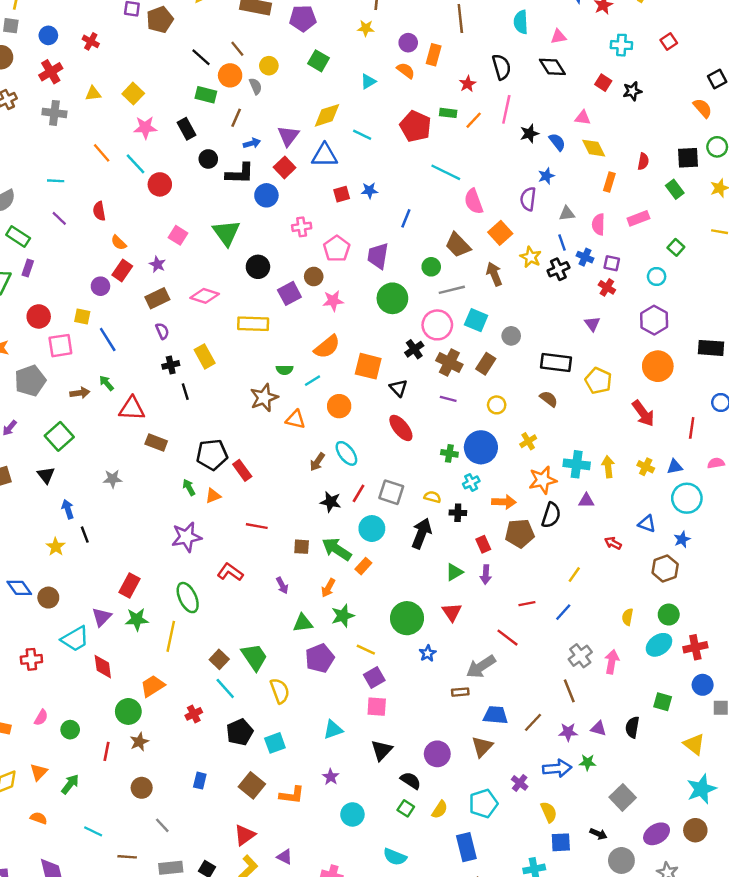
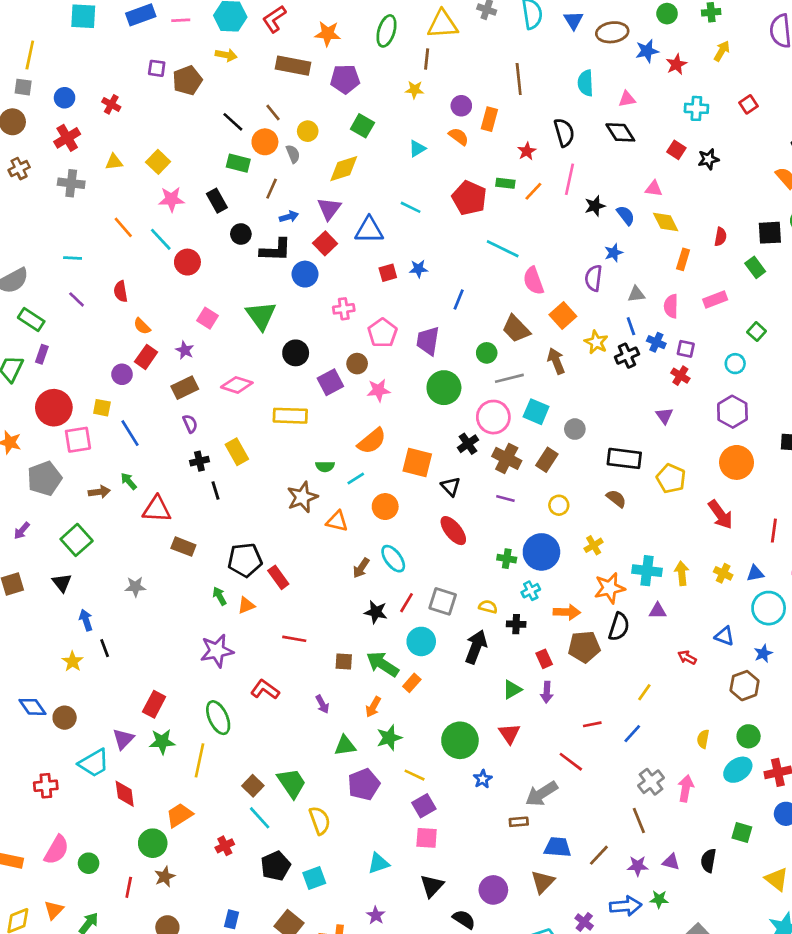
yellow diamond: (327, 115) -> (344, 169), moved
red circle: (39, 316) -> (54, 408), size x1.4
pink semicircle: (41, 718) -> (57, 850), size x1.6

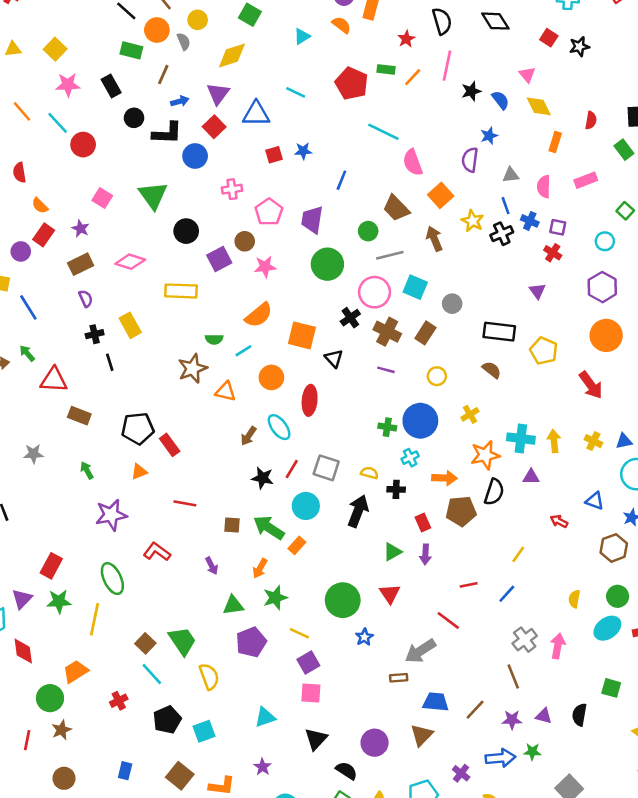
pink triangle: (654, 189) -> (527, 75), turned 42
red ellipse: (453, 531) -> (310, 400), moved, turned 44
green arrow: (220, 596) -> (87, 470), moved

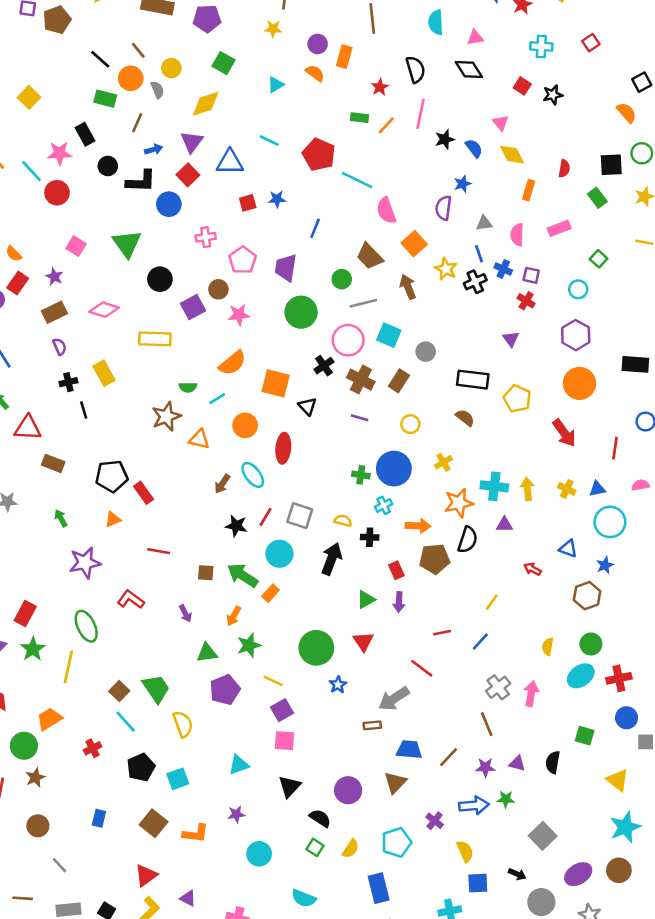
red pentagon: (352, 83) -> (319, 155), moved
pink star: (68, 85) -> (60, 153), moved
green star: (59, 601) -> (33, 649), turned -30
purple star: (263, 767) -> (236, 814), turned 30

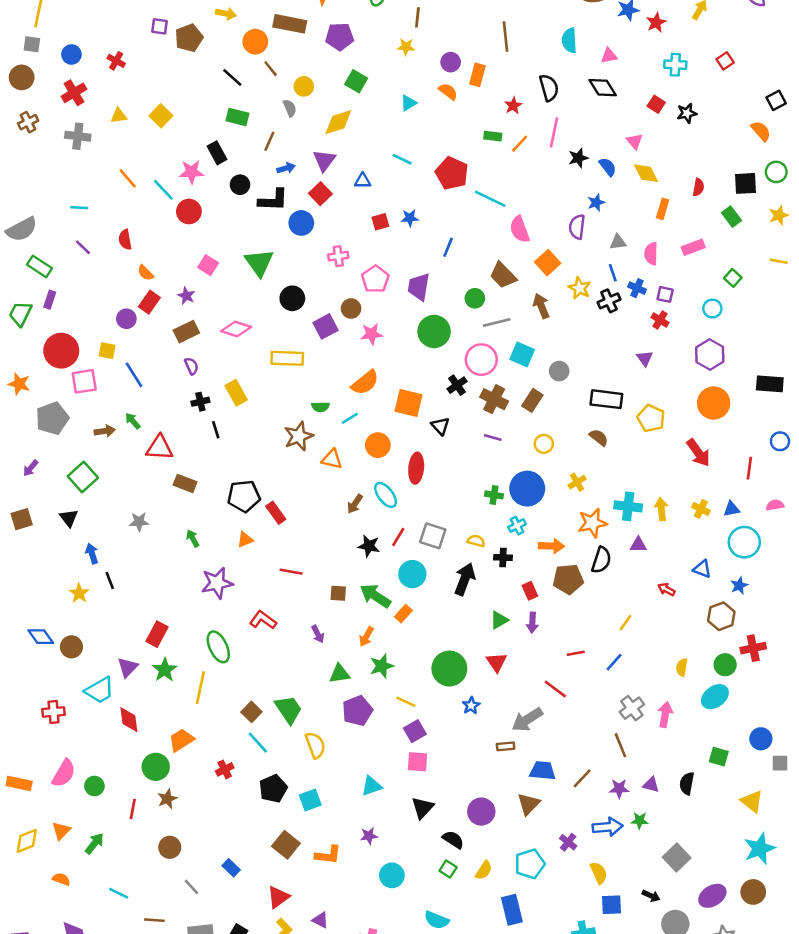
orange circle: (131, 78) -> (255, 42), moved
blue triangle: (230, 162) -> (363, 181), size x0.6
red cross: (619, 678) -> (753, 648), moved
blue rectangle: (99, 818) -> (231, 868), moved, turned -60

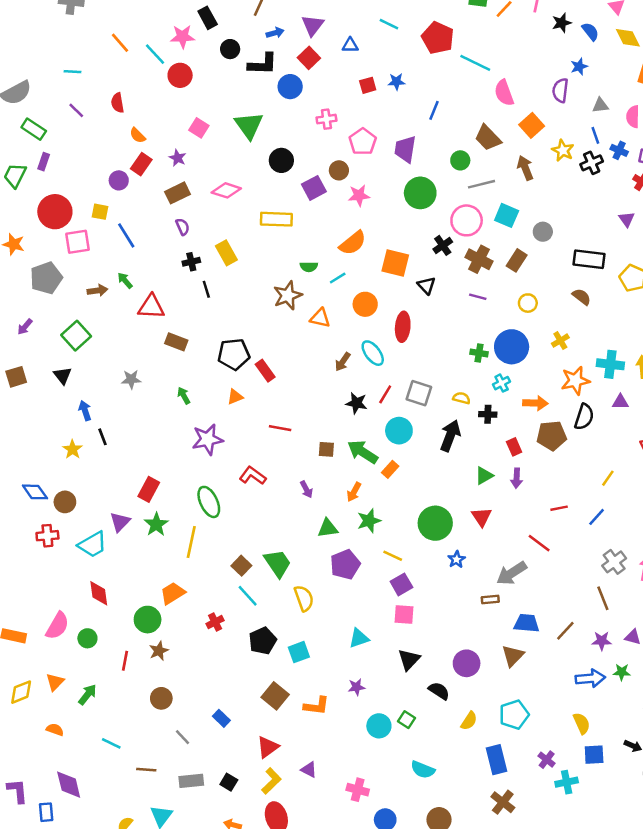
red cross: (54, 712) -> (47, 536), moved
red diamond: (129, 720) -> (99, 593), moved
purple cross: (568, 842) -> (547, 760), moved
green square: (448, 869) -> (406, 720), moved

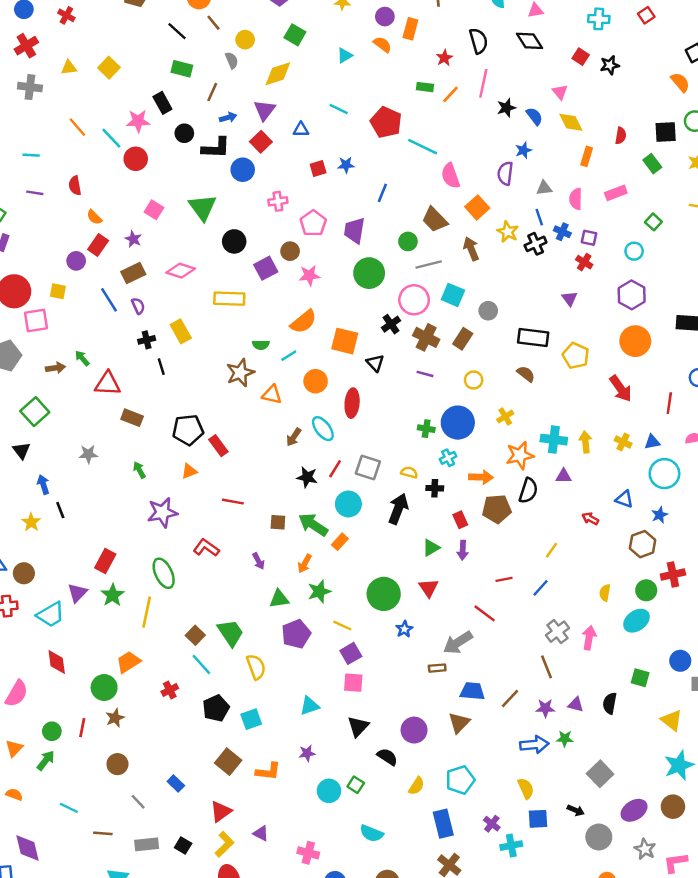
purple line: (76, 110) -> (35, 193), turned -35
blue line: (126, 235) -> (109, 300), moved
green circle: (87, 638) -> (52, 731), moved

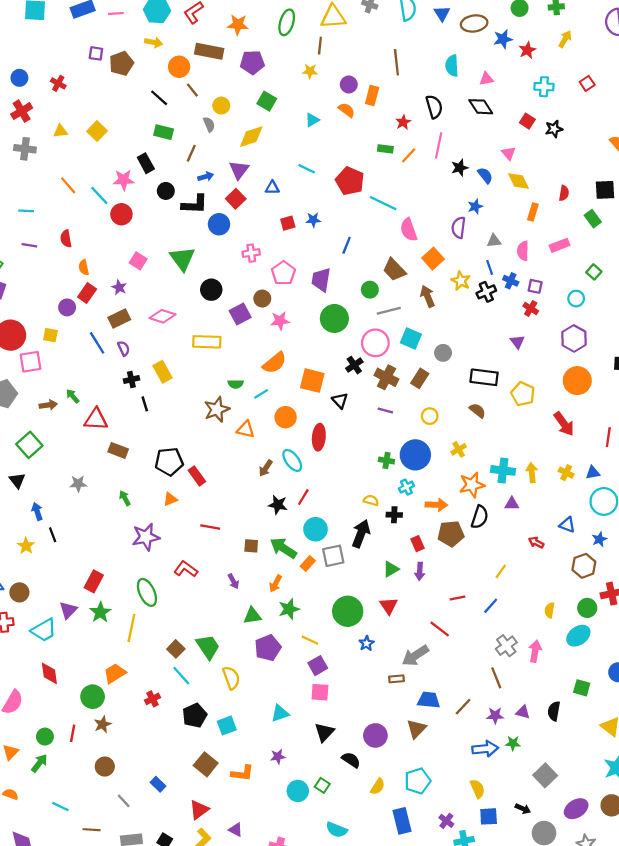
orange semicircle: (94, 217) -> (84, 267), turned 32
gray square: (368, 468) -> (333, 556), moved, turned -30

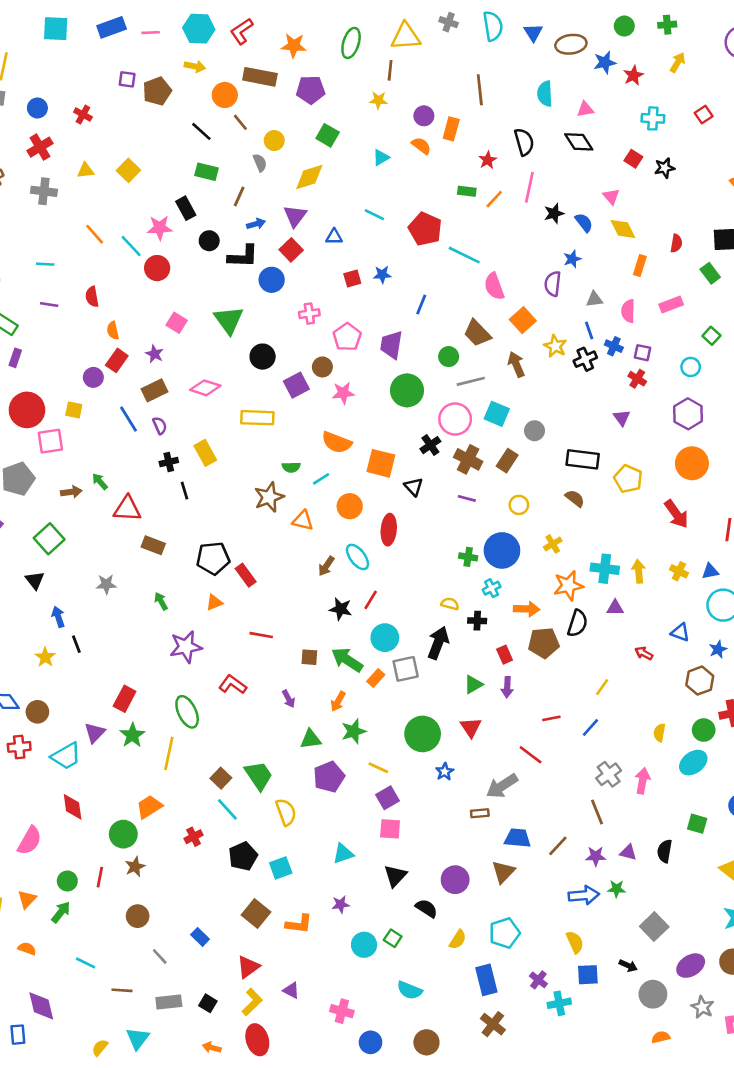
orange semicircle: (274, 363) -> (337, 442), turned 60

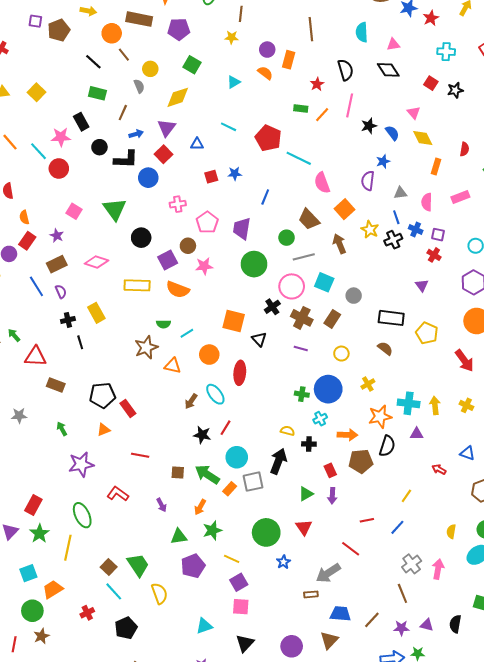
orange semicircle: (337, 442) -> (178, 289), moved
cyan square: (281, 868) -> (28, 573), moved

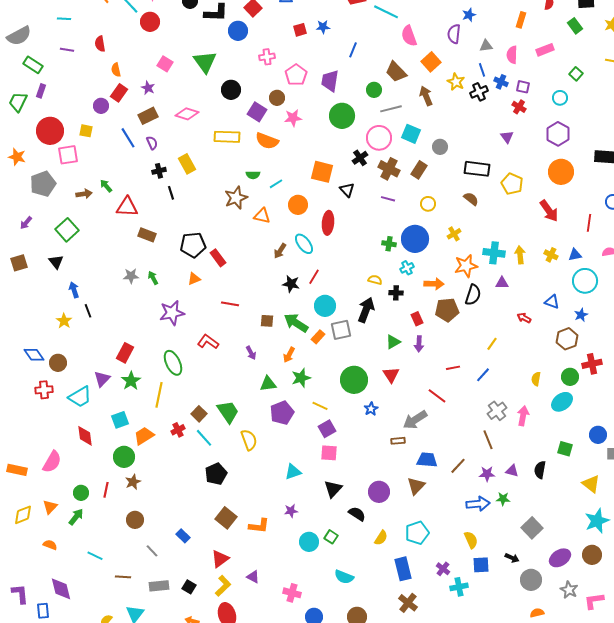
purple square: (168, 260) -> (257, 112), turned -30
gray star: (19, 416) -> (131, 276), moved
red cross: (87, 613) -> (178, 430), moved

